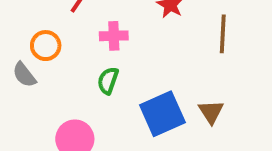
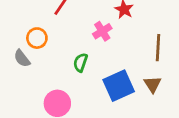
brown line: (223, 34) -> (158, 48), moved
pink cross: (114, 36) -> (102, 31), moved, turned -30

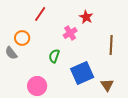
brown triangle: (153, 84) -> (107, 85), moved

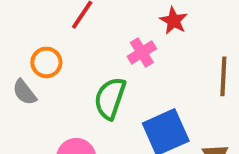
green semicircle: (54, 56) -> (110, 98), size x1.5

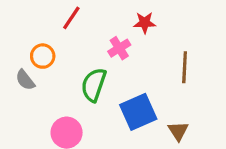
red star: (174, 21) -> (145, 23), turned -30

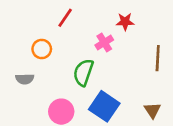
gray semicircle: (25, 80) -> (25, 79), moved, turned -54
blue square: (138, 112) -> (104, 106), moved, turned -32

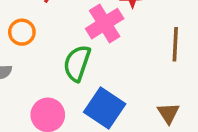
pink cross: (104, 42) -> (105, 24), size x1.5

